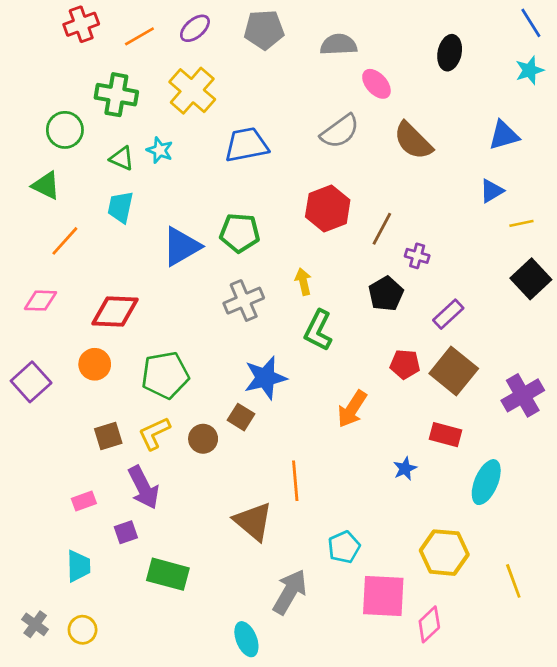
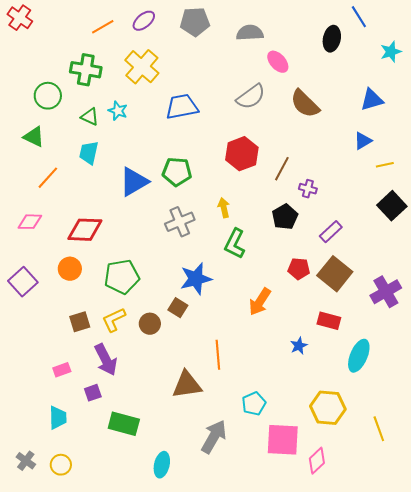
blue line: (531, 23) -> (359, 17), moved
red cross: (81, 24) -> (20, 18), moved, turned -35
brown triangle: (253, 521) -> (187, 385), turned -48
cyan ellipse: (246, 639) -> (162, 465), moved, turned 35

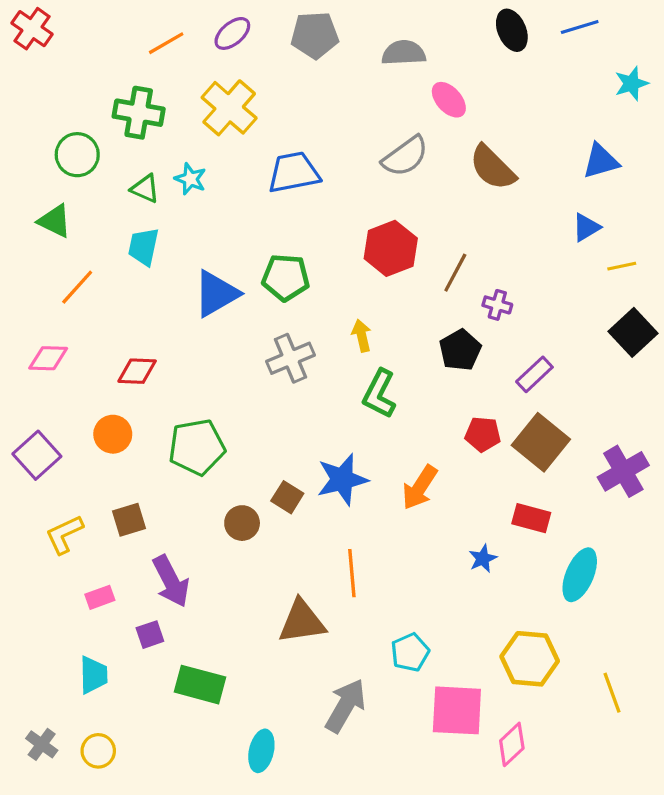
blue line: (359, 17) -> (580, 27), turned -75
black ellipse: (332, 39) -> (512, 30), moved, turned -35
red diamond: (85, 230) -> (137, 371), size x0.7
blue star: (196, 279) -> (342, 479), moved
yellow L-shape: (114, 320) -> (64, 534), moved

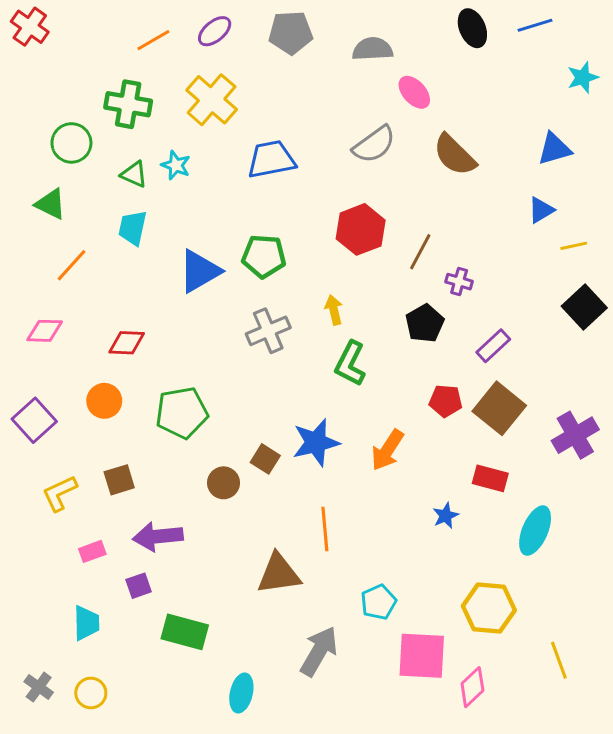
purple arrow: (171, 581) -> (158, 536), turned 111
yellow line: (612, 693) -> (559, 660), moved

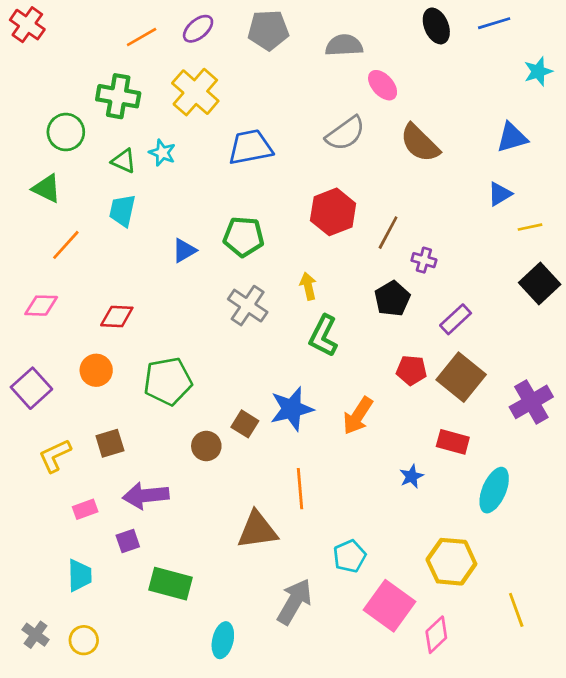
blue triangle: (200, 271) -> (184, 250), size x0.6
gray cross: (268, 331) -> (248, 306), turned -33
pink square: (422, 656) -> (389, 606), turned 33

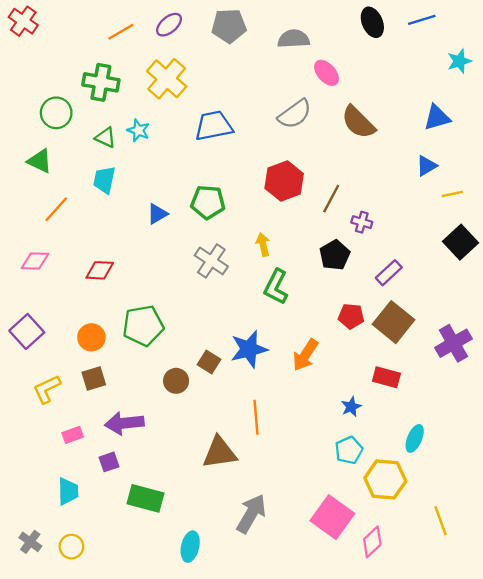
orange circle: (96, 370) -> (91, 337), moved
cyan ellipse: (494, 490) -> (415, 438), moved, size x0.7
cyan pentagon: (350, 556) -> (349, 450), moved

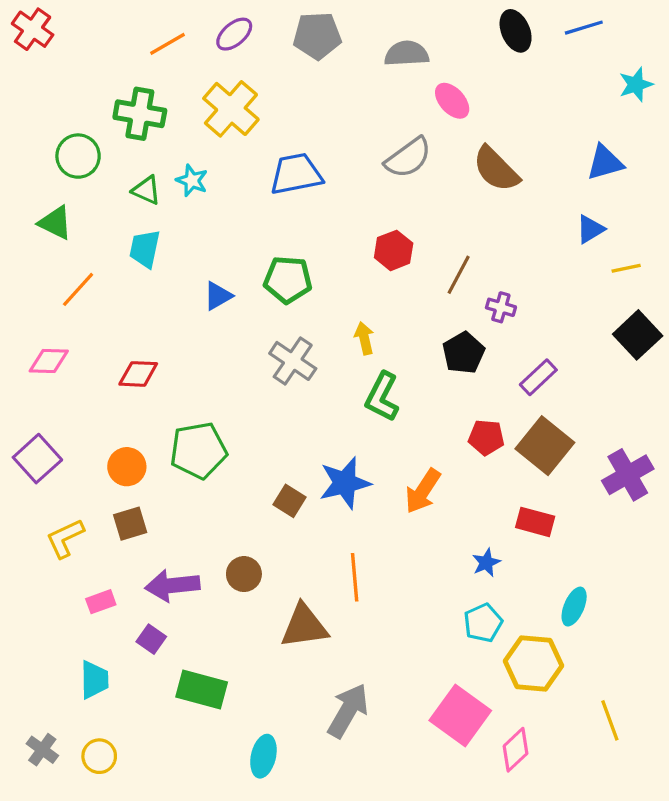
red hexagon: (284, 181) -> (394, 250), size x0.7
brown circle: (176, 381) -> (244, 574), moved
purple square: (109, 462) -> (151, 639), turned -36

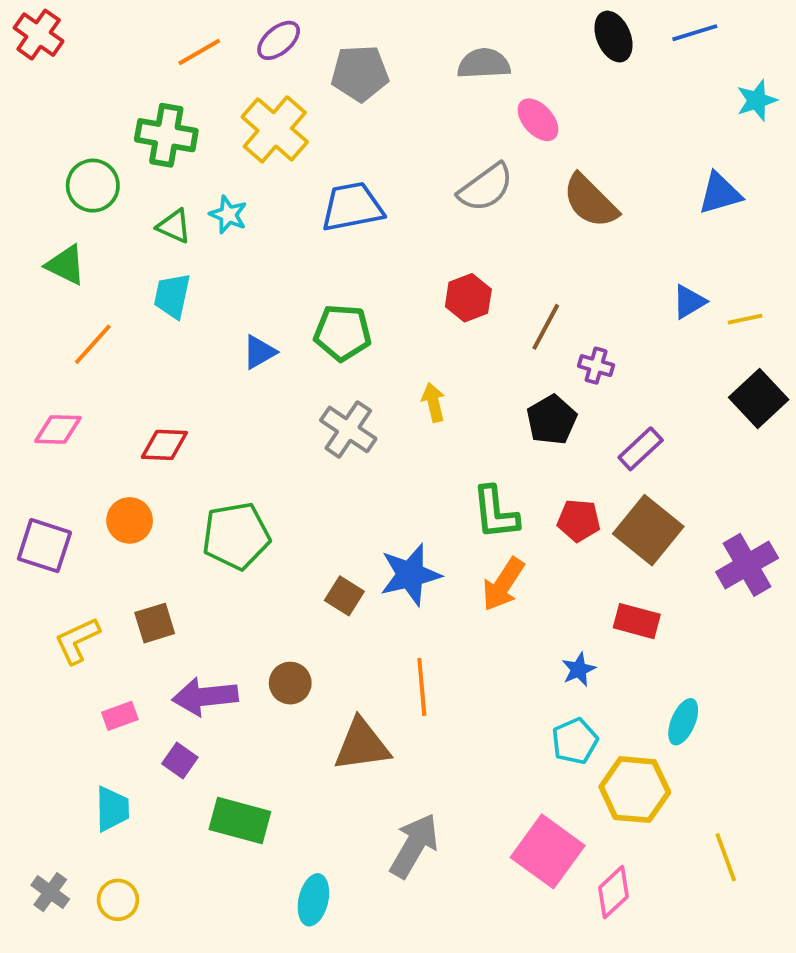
gray pentagon: (317, 36) -> (360, 73), moved
blue triangle: (590, 229) -> (689, 302), moved
green L-shape: (382, 397) -> (495, 513), moved, turned -33
purple square: (37, 459) -> (44, 546), turned -30
orange circle: (127, 467) -> (130, 520), moved

